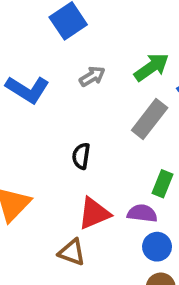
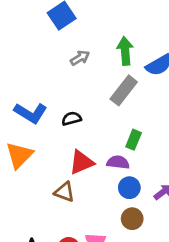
green arrow: (151, 67) -> (125, 51), turned -60
blue L-shape: (27, 89) -> (31, 113), moved
black semicircle: (81, 156) -> (72, 119), turned 66

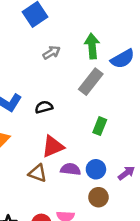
purple semicircle: (118, 162) -> (71, 169), moved

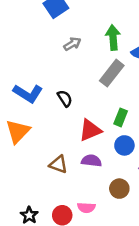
black semicircle: (44, 107) -> (65, 98), turned 72
red triangle: (53, 146) -> (90, 130), moved
blue circle: (96, 169) -> (124, 145), moved

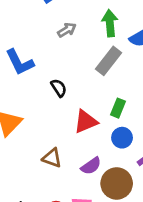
blue L-shape: (28, 93) -> (20, 62), moved, turned 32
purple semicircle: (91, 161) -> (91, 166), moved, turned 138
brown circle: (119, 189) -> (117, 183), size x1.5

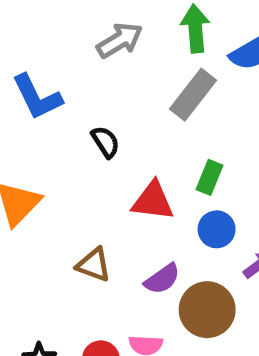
gray arrow: (67, 30) -> (120, 40), size x1.4
red triangle: (86, 122) -> (153, 201), turned 30

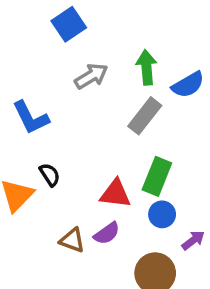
black semicircle: (106, 142) -> (50, 175), moved
green rectangle: (209, 177) -> (157, 176), size x1.5
purple semicircle: (162, 279) -> (107, 233), moved

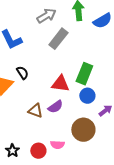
gray rectangle: (145, 116) -> (58, 39), moved

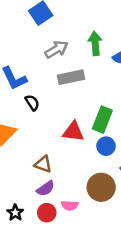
gray rectangle: (58, 39) -> (71, 77), turned 40
black semicircle: (22, 73) -> (32, 103), moved
purple semicircle: (55, 107) -> (46, 188), moved

